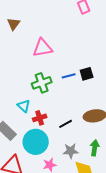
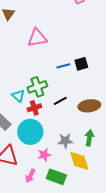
green cross: (42, 83) -> (37, 87), moved
black line: (66, 124) -> (60, 101), moved

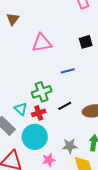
black square: (81, 64) -> (86, 42), moved
cyan triangle: (18, 96) -> (21, 109), moved

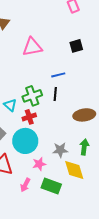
black line: (65, 106) -> (55, 94), moved, turned -56
cyan triangle: (21, 109) -> (10, 105), moved

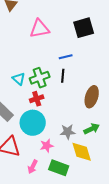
black square: (76, 46) -> (84, 28), size x1.5
cyan triangle: (10, 105) -> (19, 79), moved
brown ellipse: (84, 115) -> (92, 97), turned -65
green arrow: (84, 147) -> (92, 129), turned 56

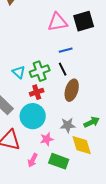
pink triangle: (40, 29) -> (58, 22), moved
black line: (63, 76) -> (63, 69), turned -32
brown ellipse: (92, 97) -> (72, 90), moved

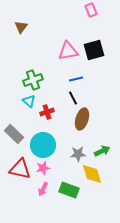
green cross: (40, 71) -> (33, 80), moved
red cross: (37, 92) -> (47, 112), moved
pink star: (47, 139) -> (43, 168), moved

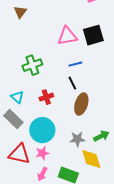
cyan triangle: (29, 101) -> (17, 97), moved

